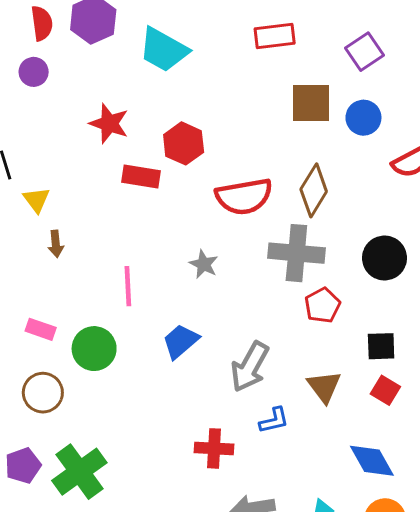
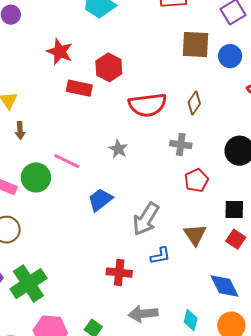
brown diamond: (314, 190) -> (194, 103), size x0.7
gray cross: (296, 253) -> (181, 144), size x0.6
pink line: (128, 286) -> (67, 161), turned -64
green circle: (94, 349) -> (36, 177), moved

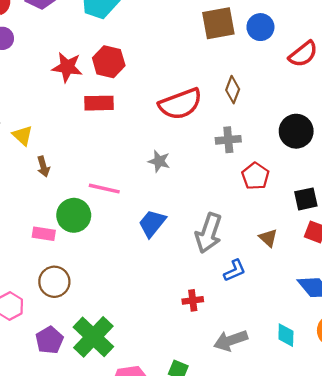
red hexagon: (109, 67) -> (109, 62), moved
brown triangle: (195, 235) -> (268, 238), size x0.7
red cross: (119, 273) -> (193, 300), size x0.7

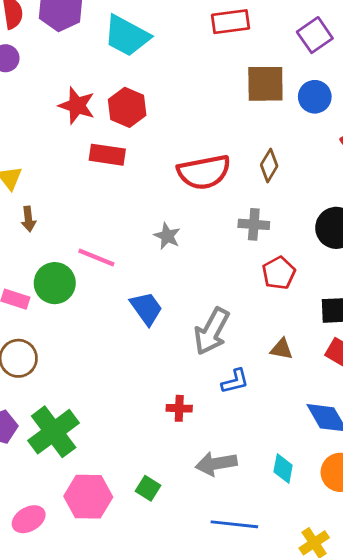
blue trapezoid: (152, 223) -> (146, 308), turned 96
brown triangle: (268, 238) -> (282, 349), turned -42

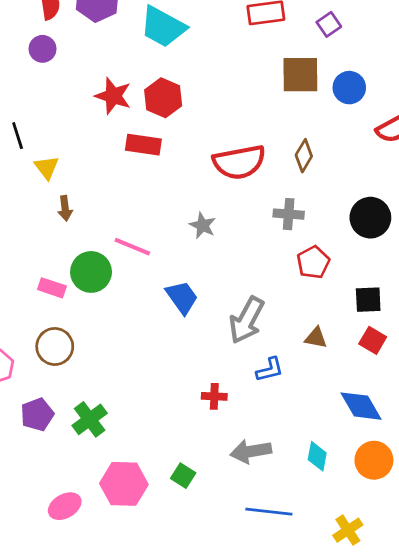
purple square: (315, 35) -> (329, 24), moved, size x0.7
green cross: (54, 432) -> (90, 419), size x0.7

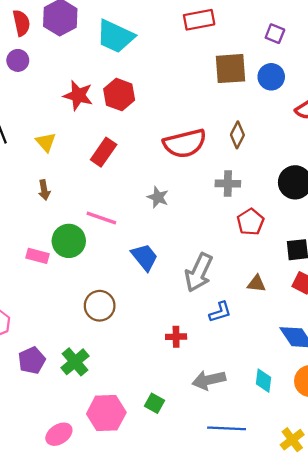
purple square: (329, 24) -> (275, 34), moved, turned -30
red rectangle: (143, 145) -> (104, 152), moved, turned -60
yellow triangle: (47, 168) -> (46, 142), moved
brown circle: (55, 347) -> (100, 306), moved

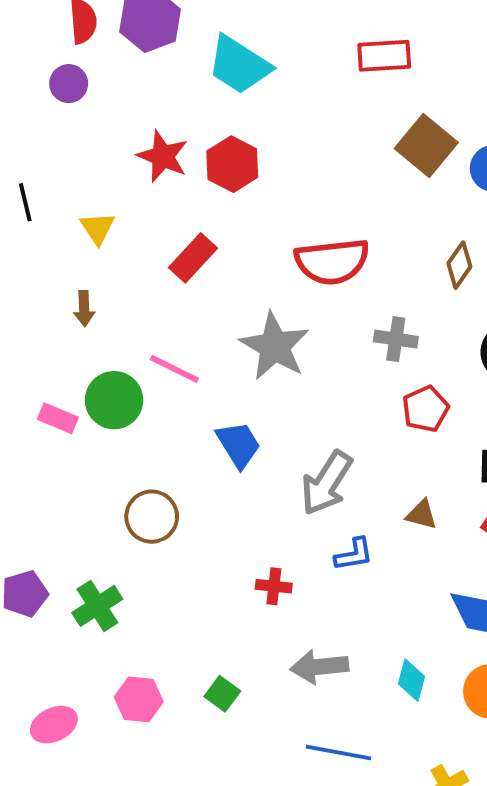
brown square: (231, 69) -> (426, 145), turned 36
brown diamond: (237, 135) -> (459, 265), moved
gray star: (158, 197) -> (275, 346), size x1.8
pink hexagon: (106, 413) -> (139, 699), size x0.7

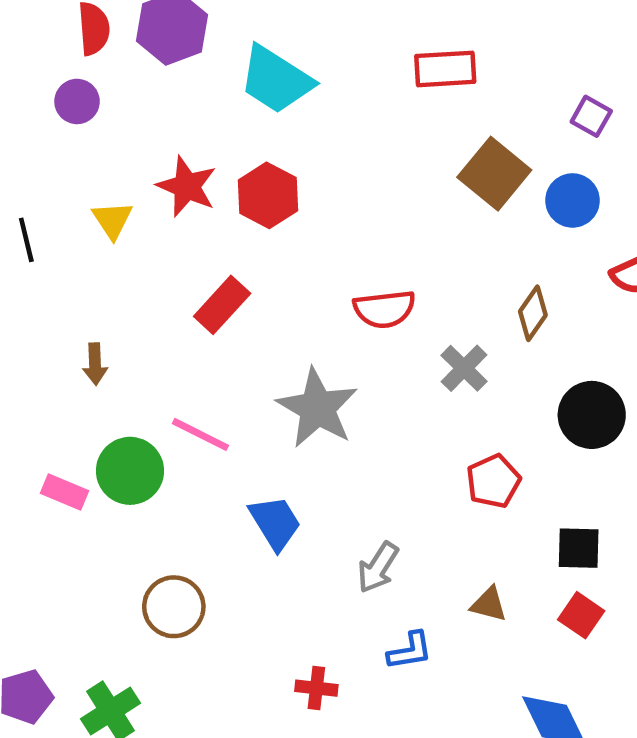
yellow triangle: (98, 228) -> (112, 220), moved
red semicircle: (332, 261) -> (384, 309), size x0.7
gray cross: (396, 339) -> (464, 368), moved, turned 36
gray arrow: (327, 483) -> (378, 567), size x0.7

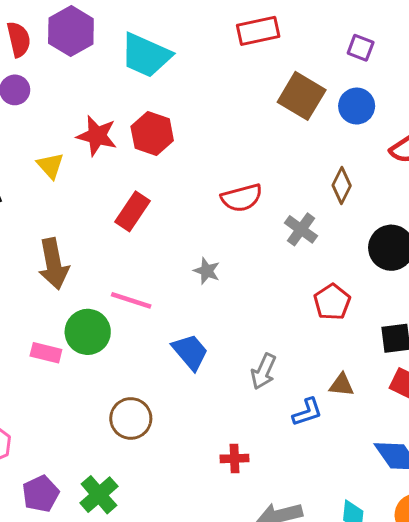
brown arrow: (95, 364) -> (53, 264), size x1.8
gray star: (317, 408) -> (207, 271), size x0.5
blue L-shape: (410, 651) -> (307, 412), moved

